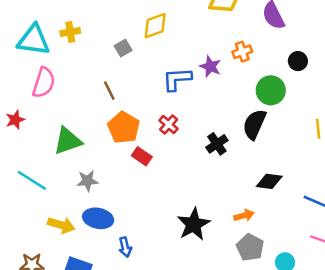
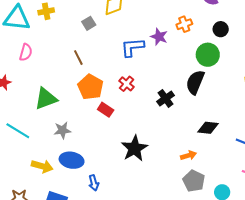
black circle: (298, 61) -> (221, 29), moved
pink semicircle: (44, 83) -> (26, 52), size x0.7
black star: (194, 224) -> (134, 148), moved

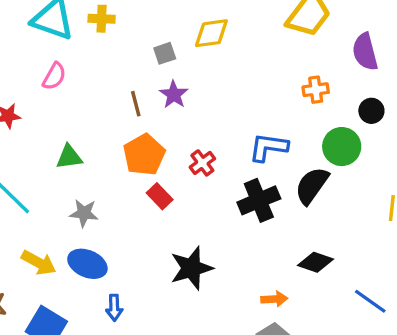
purple star: (159, 37) -> (174, 95), moved
blue L-shape: (132, 47) -> (268, 147), moved
black cross: (166, 98) -> (259, 200), size x1.4
green triangle: (46, 99) -> (69, 157), size x0.7

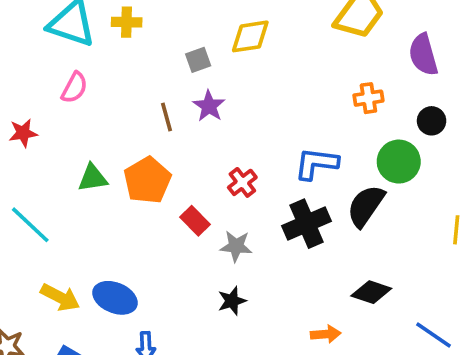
orange pentagon: (144, 155) -> (147, 180), moved
gray star: (84, 213) -> (236, 246), moved
black star: (191, 268) -> (232, 301), size x0.6

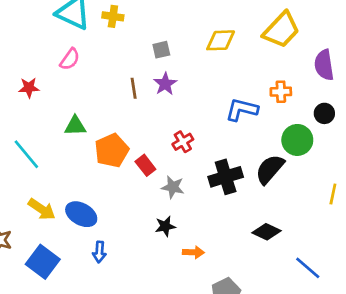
yellow diamond: (250, 36) -> (221, 40), moved
blue L-shape: (316, 164) -> (242, 110), moved
orange pentagon: (147, 180) -> (112, 151), moved
orange arrow: (326, 334) -> (193, 252), moved

